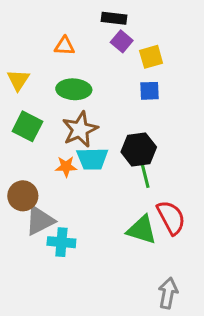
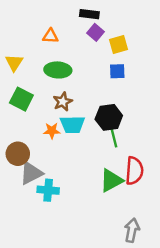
brown star: (80, 129) -> (63, 102), size x0.7
red semicircle: (171, 217) -> (134, 171), turned 32
green triangle: (142, 230) -> (111, 180), turned -45

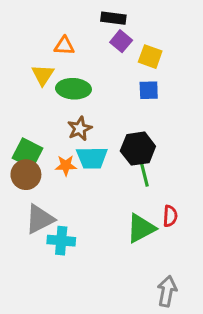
yellow square: (119, 44) -> (150, 57), turned 36
yellow triangle: (14, 63) -> (43, 75), moved
green square: (21, 99) -> (27, 153), moved
brown circle: (18, 154) -> (26, 175), moved
red semicircle: (134, 171) -> (170, 216), size x0.6

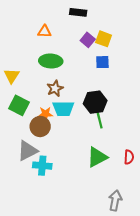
purple square: (121, 41) -> (88, 40), moved
yellow triangle: (43, 75) -> (12, 76), moved
brown circle: (26, 175) -> (40, 126), moved
red semicircle: (170, 216) -> (129, 157), moved

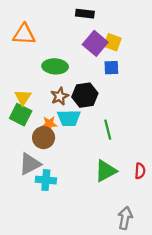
orange triangle: (44, 31) -> (24, 34), moved, size x1.5
purple square: (88, 40) -> (95, 43), size x1.5
yellow triangle: (12, 76) -> (23, 97), moved
black hexagon: (95, 102) -> (85, 95), moved

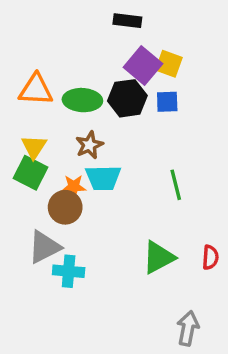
orange triangle: (24, 34) -> (36, 90), moved
black hexagon: (85, 95) -> (127, 98), moved
green line: (108, 130) -> (176, 185), moved

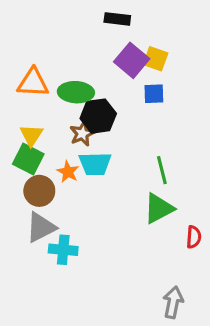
black hexagon: (127, 98) -> (98, 116), moved
orange star: (74, 187) -> (68, 172), turned 30
brown circle: (65, 207) -> (39, 191), moved
green triangle: (158, 257) -> (159, 208), moved

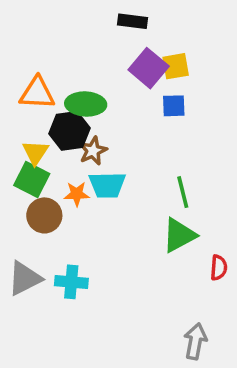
yellow square: (156, 59) -> (176, 66), turned -30
black hexagon: (98, 116) -> (69, 131), moved
orange star: (68, 172) -> (77, 194), turned -30
gray triangle: (41, 227) -> (25, 278), moved

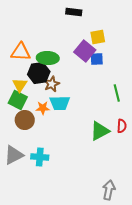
purple square: (149, 68) -> (85, 51), moved
green line: (183, 192) -> (117, 93), moved
red semicircle: (219, 268) -> (122, 126), moved

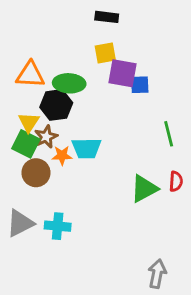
yellow square: (98, 37) -> (105, 53), moved
purple square: (85, 51) -> (123, 73), turned -30
brown star: (52, 84) -> (46, 137), moved

